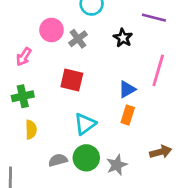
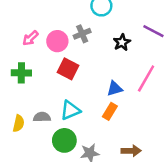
pink circle: (51, 30) -> (57, 41), moved
yellow semicircle: (31, 130) -> (19, 123), moved
gray semicircle: (58, 160) -> (42, 117), moved

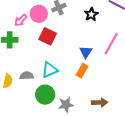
pink arrow: (30, 38) -> (21, 20), moved
blue triangle: (115, 89) -> (86, 52), turned -40

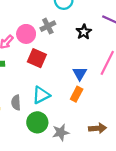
gray semicircle: (27, 76) -> (16, 103), turned -88

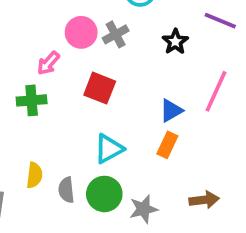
pink circle: (26, 34) -> (81, 32), moved
blue triangle: (80, 73) -> (171, 111), turned 32
gray semicircle: (16, 103) -> (66, 190), moved

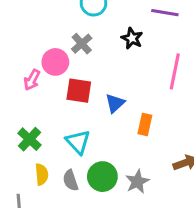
pink circle: (81, 32) -> (55, 62), moved
green cross: (32, 100) -> (30, 139), moved, turned -30
blue triangle: (171, 111) -> (115, 103), moved
cyan triangle: (109, 149) -> (78, 142), moved, turned -32

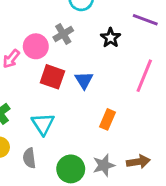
blue triangle: (115, 103) -> (84, 80), moved, turned -30
green circle: (102, 177) -> (71, 169), moved
gray star: (137, 182) -> (104, 165), moved

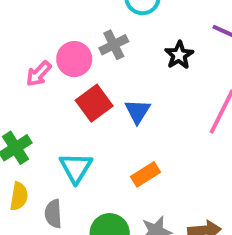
red square: (52, 77) -> (94, 103), turned 30
orange rectangle: (108, 119) -> (145, 174), moved, turned 30

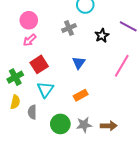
pink circle: (74, 59) -> (29, 20), moved
red square: (94, 103) -> (39, 64), moved

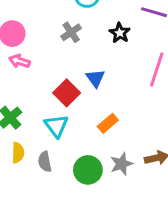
pink arrow: (30, 40) -> (19, 61), turned 72
red square: (39, 64) -> (67, 93), moved

